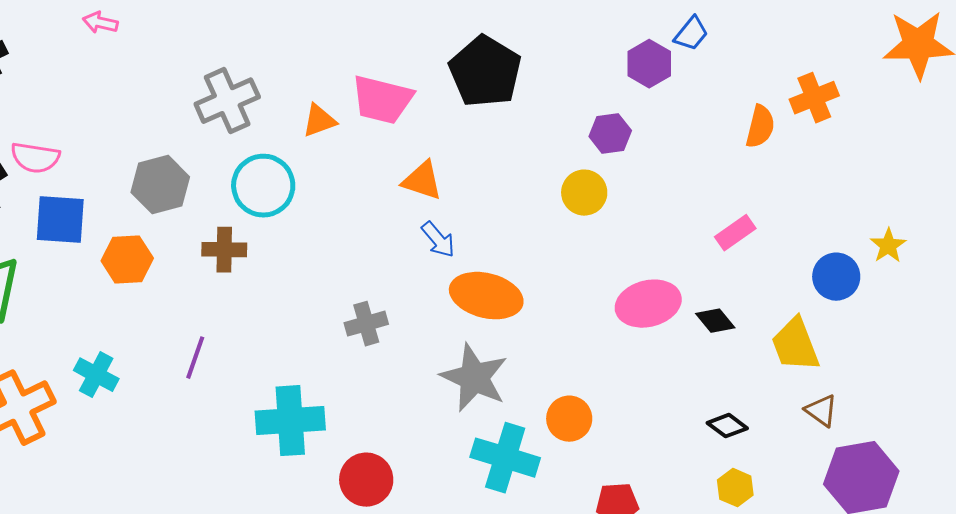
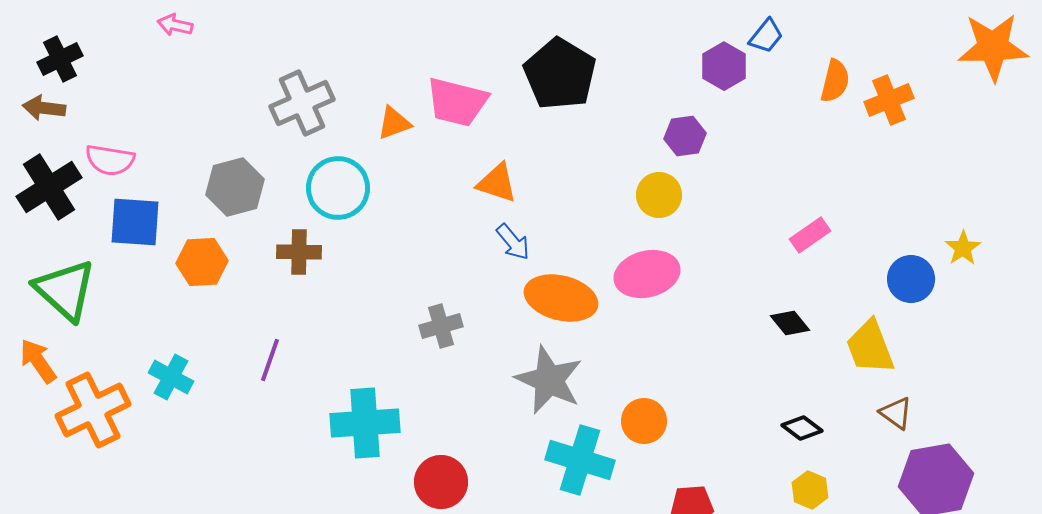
orange semicircle: (760, 127) -> (835, 81), moved
pink ellipse: (648, 304) -> (647, 274), moved

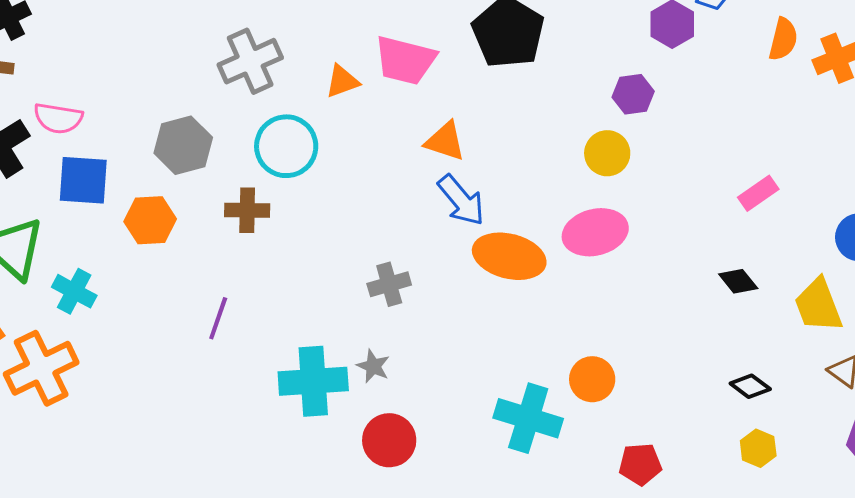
blue arrow: (513, 242) -> (461, 200), size x1.4
cyan cross: (171, 377) -> (74, 291), moved
gray star: (549, 380) -> (373, 366), moved, size x0.5

